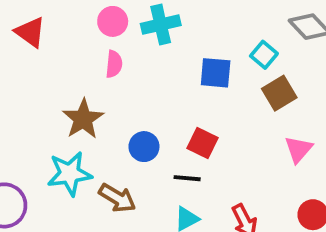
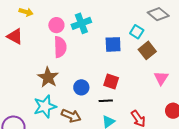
pink semicircle: (114, 64) -> (60, 47), size x1.5

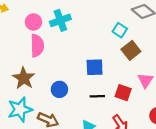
blue square: (113, 44) -> (95, 67), moved
red square: (111, 82) -> (123, 93), moved
black line: (106, 101) -> (97, 96), moved

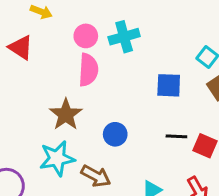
blue square: (95, 67) -> (169, 85), moved
black line: (97, 96) -> (176, 136), moved

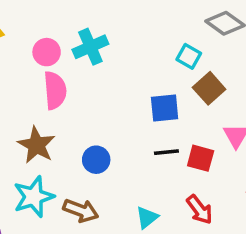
blue square: (169, 85) -> (165, 108), moved

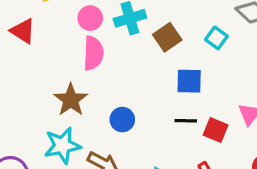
brown square: (209, 88) -> (167, 37), moved

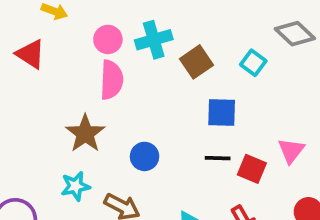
cyan star: (62, 146) -> (75, 186), size x0.7

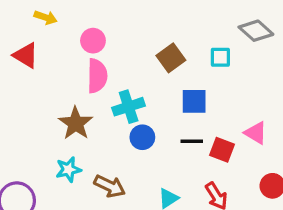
cyan cross: (154, 40) -> (129, 107), moved
cyan square: (253, 63) -> (220, 57), turned -35
pink triangle: (291, 151) -> (256, 133), turned -35
blue circle: (145, 156) -> (142, 137), moved

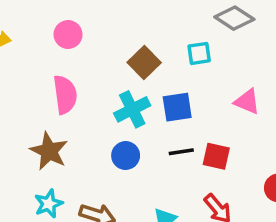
pink circle: (93, 41) -> (68, 35), moved
cyan cross: (129, 107) -> (132, 109), moved
pink triangle: (256, 133) -> (247, 101), moved

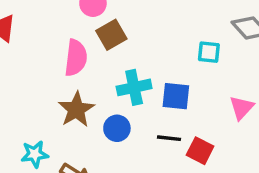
brown square: (144, 63) -> (111, 35), moved
pink triangle: (247, 101) -> (242, 108), turned 36
brown star: (49, 151) -> (76, 109), moved

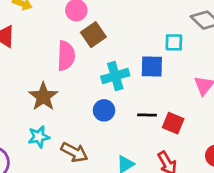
blue square: (176, 96) -> (152, 66), moved
brown star: (76, 109) -> (43, 97), moved

